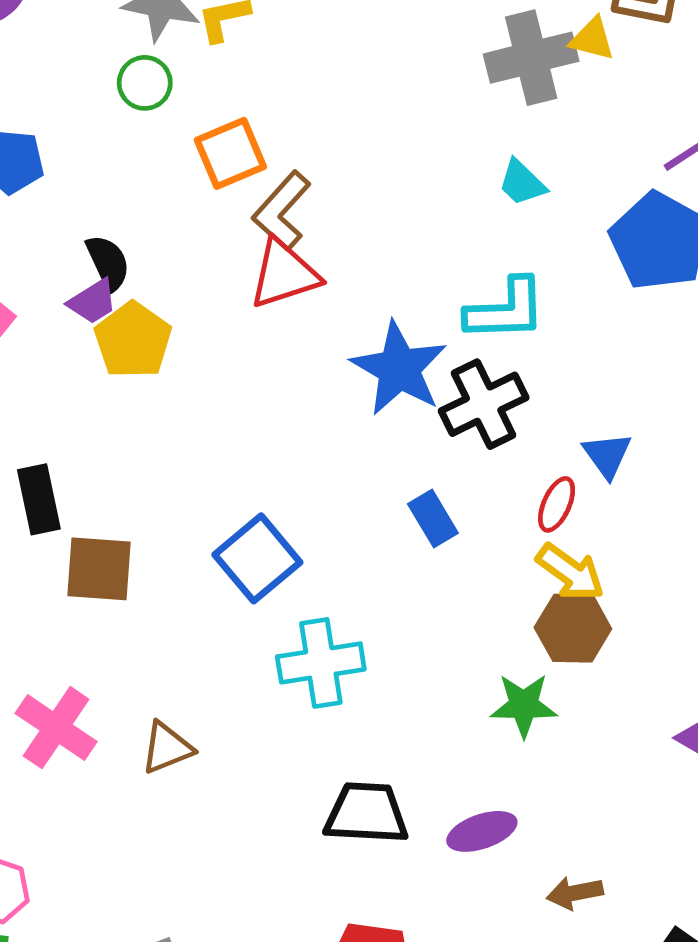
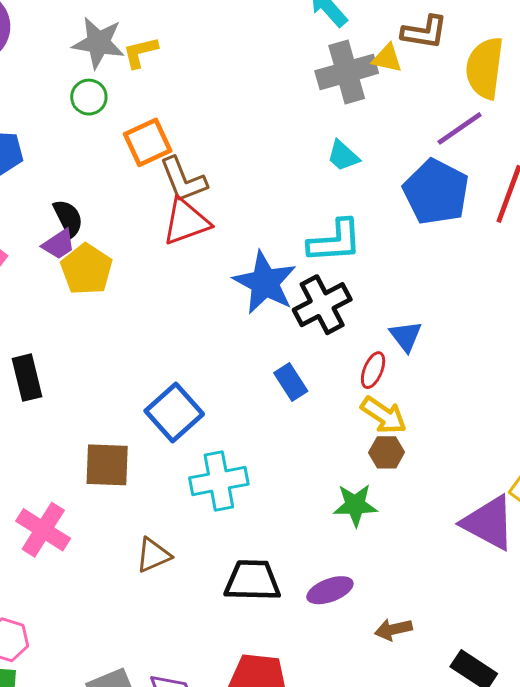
brown L-shape: (282, 211) -> (183, 180), turned -62
brown square: (99, 569) -> (107, 465), moved
brown hexagon: (573, 628) -> (387, 452), size x0.7
brown triangle: (167, 748) -> (153, 555), moved

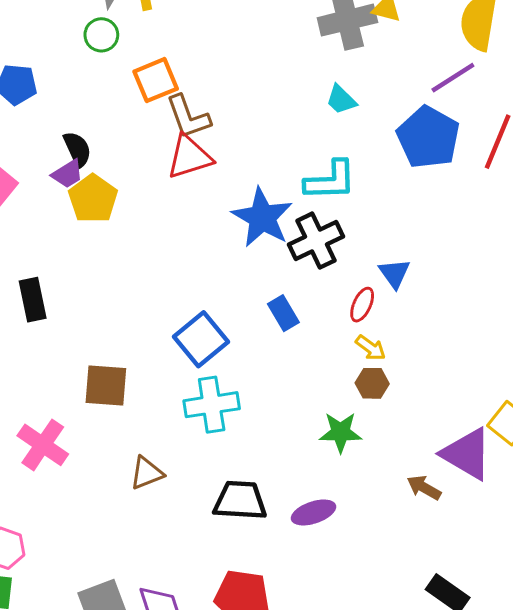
blue square: (174, 413) -> (201, 339), moved
yellow arrow: (384, 415) -> (371, 348), size x0.7
brown arrow: (393, 629) -> (424, 488), moved, turned 40

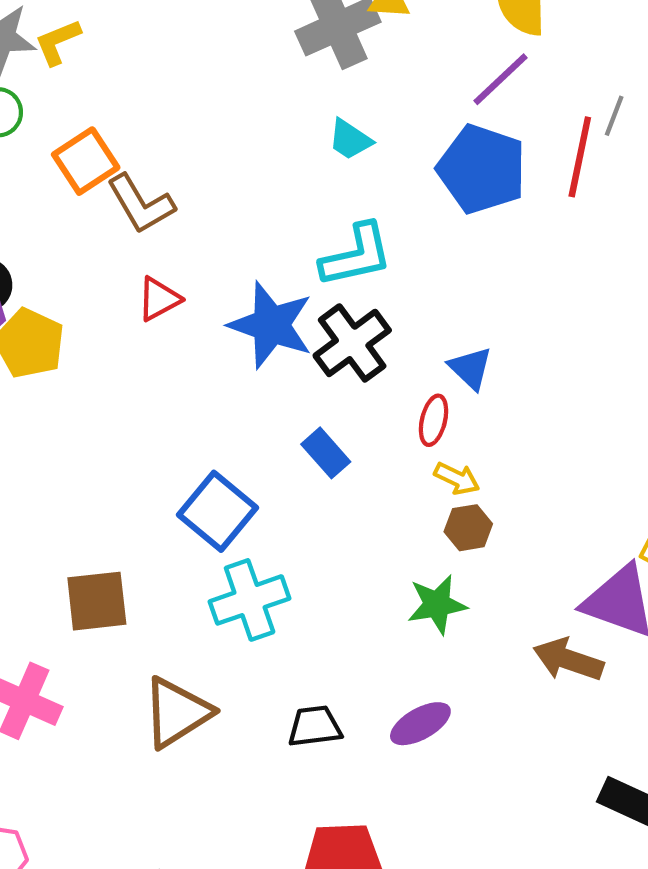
red triangle: (189, 157) -> (159, 299), moved, size x0.7
brown triangle: (147, 473) -> (177, 713), size x1.5
brown arrow: (424, 488) -> (568, 660), size x1.4
black trapezoid: (240, 501) -> (315, 726), size x0.7

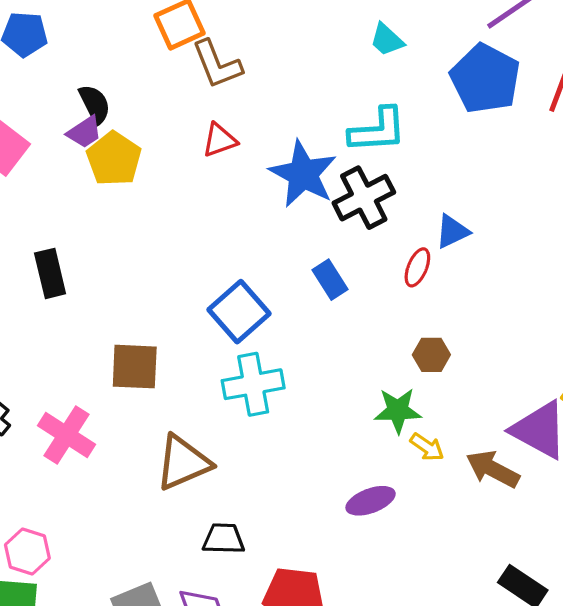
blue triangle: (470, 368) -> (452, 231), turned 42
yellow arrow: (457, 478) -> (427, 447), moved
black trapezoid: (315, 726) -> (224, 539), moved

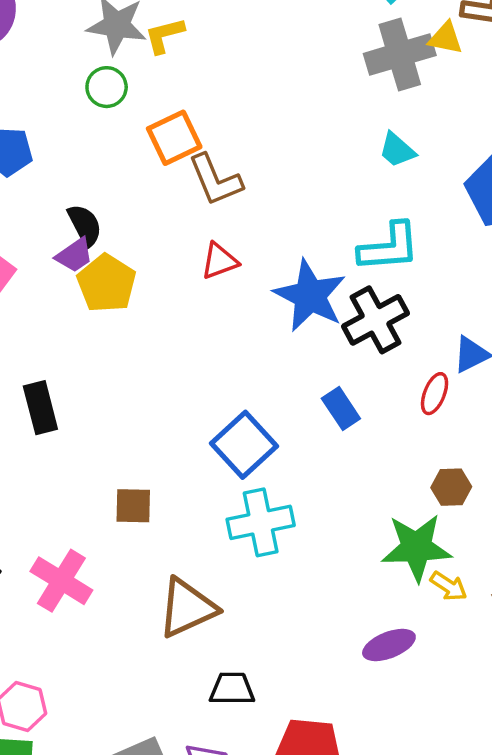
brown square: (135, 367) -> (133, 506), size x0.7
green star: (398, 410) -> (416, 548), size x1.4

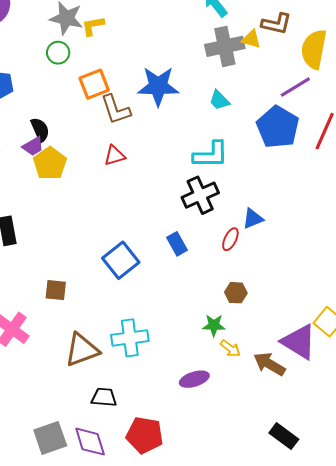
blue star: (310, 296) -> (158, 86), moved, turned -30
cyan cross: (261, 522) -> (130, 338), moved
green star: (416, 548) -> (214, 325), size x0.6

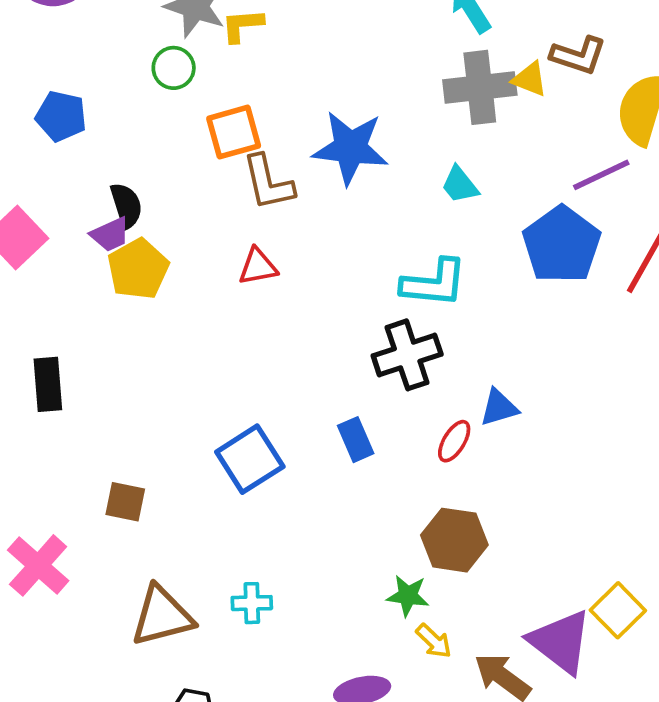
brown hexagon: (236, 293) -> (454, 540), size x1.6
cyan cross: (130, 338) -> (252, 603), size x0.6

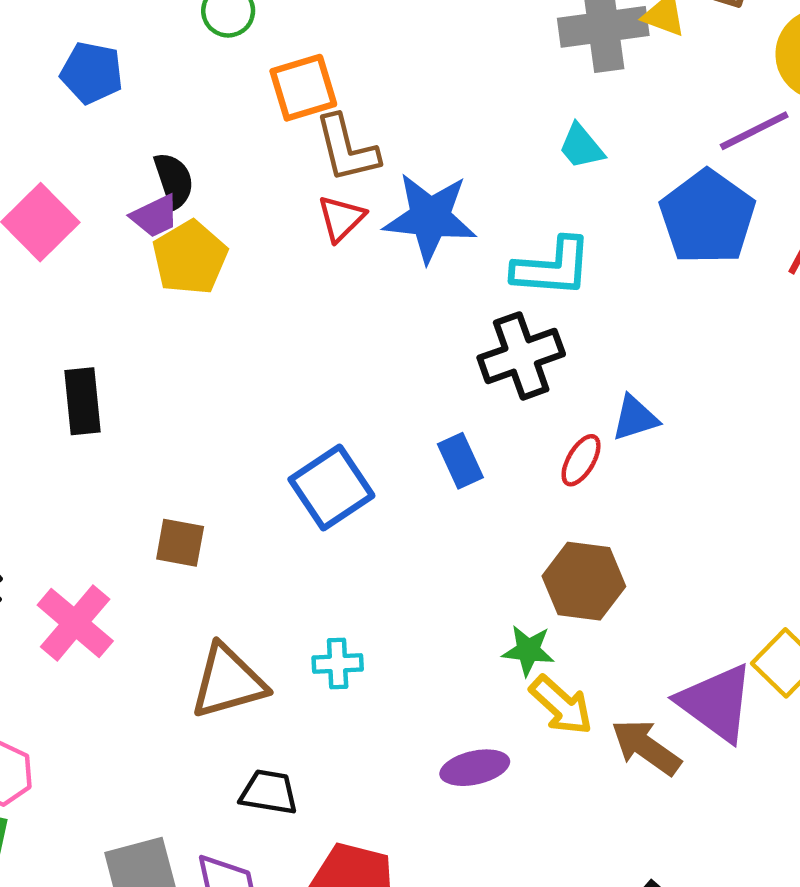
blue star: (350, 148) -> (430, 218), moved
red triangle: (258, 267) -> (341, 218), moved, turned -33
yellow arrow: (434, 641) -> (561, 705), size x1.4

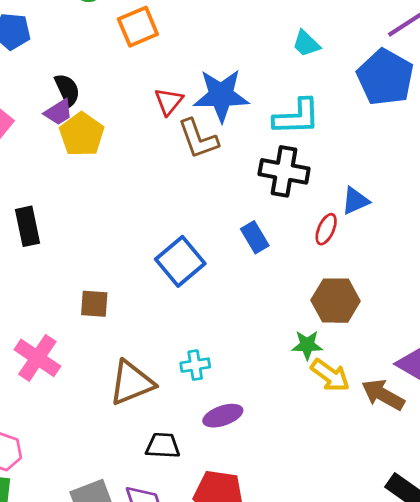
brown L-shape: (347, 149) -> (198, 139), moved
black cross: (521, 356) -> (284, 171), turned 36
purple ellipse: (475, 768) -> (223, 416), moved

